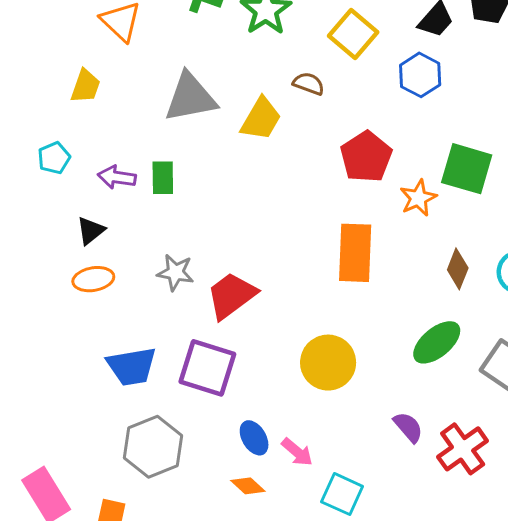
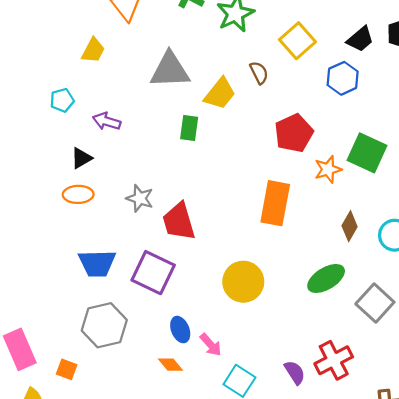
brown semicircle: (309, 84) -> (259, 73), turned 35
green rectangle: (163, 178) -> (189, 128), moved
red trapezoid: (231, 295) -> (179, 221), turned -78
purple semicircle: (408, 427) -> (295, 372), moved

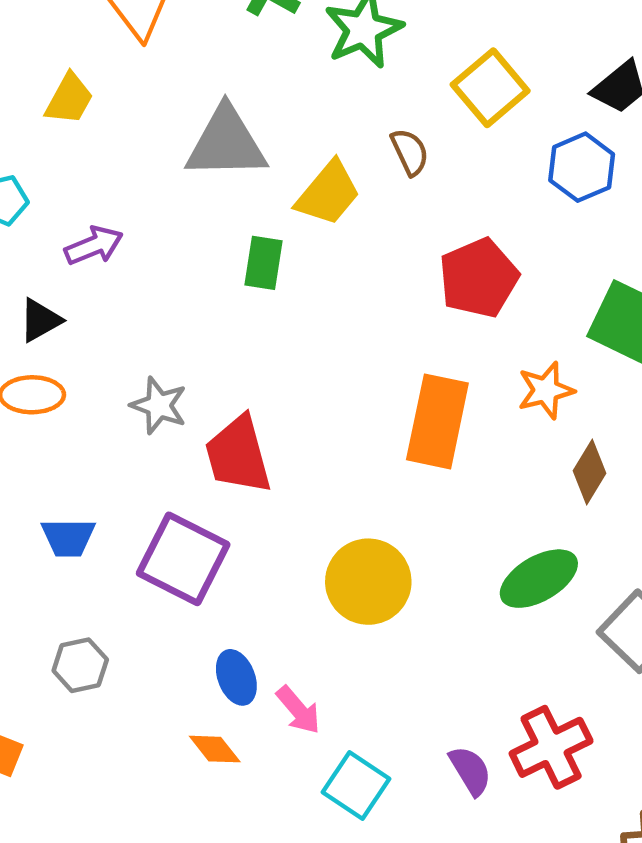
purple arrow: (107, 121) -> (94, 246), turned 140
orange star: (328, 169) -> (546, 390), moved
blue trapezoid: (97, 263) -> (68, 537), size x0.7
gray hexagon: (104, 325) -> (80, 665), size x0.6

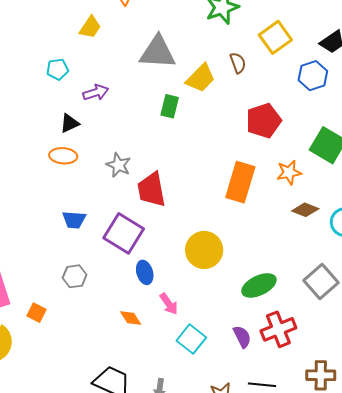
brown diamond: (590, 472) -> (305, 210), turned 76
green ellipse: (539, 579) -> (259, 285), moved
blue ellipse: (236, 677) -> (145, 272), moved

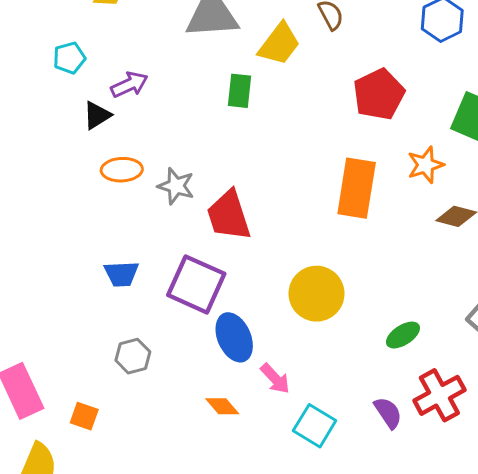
black triangle: (69, 123) -> (97, 115), moved
orange ellipse: (63, 156) -> (122, 170), moved
blue ellipse: (145, 272) -> (234, 337), size x1.4
green ellipse: (259, 285) -> (403, 335), size x0.7

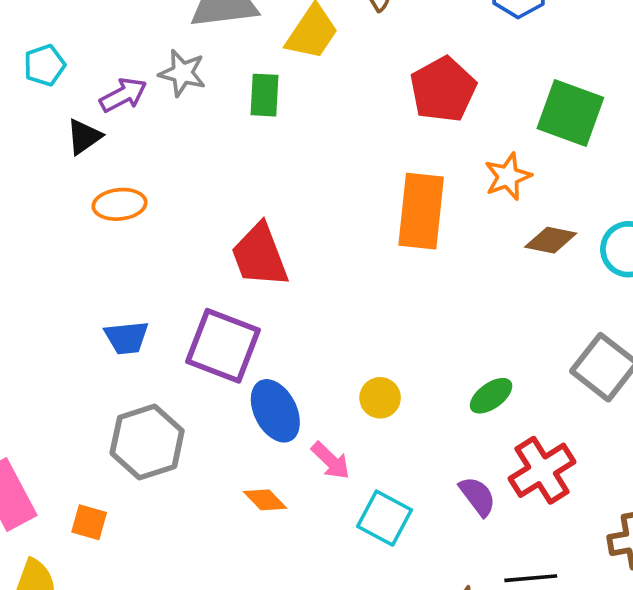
gray star: (176, 186) -> (182, 73), moved
yellow circle: (317, 294) -> (380, 398), moved, size x0.6
gray hexagon: (133, 356) -> (147, 442), size x1.6

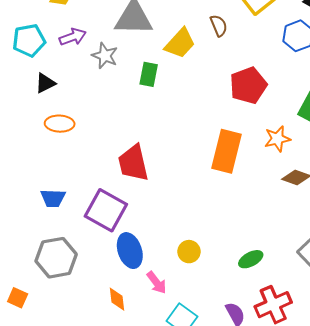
cyan pentagon: (44, 65) -> (29, 40), size x1.4
purple arrow: (123, 95) -> (73, 37), moved
orange diamond: (265, 500) -> (117, 299), turned 30

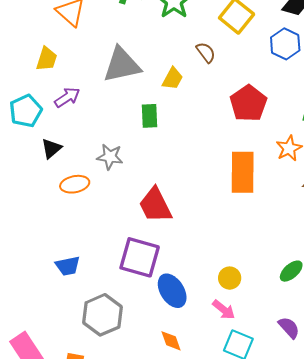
yellow trapezoid: (180, 43) -> (173, 79), size x0.7
gray star: (105, 56) -> (110, 157), moved
blue trapezoid: (53, 198) -> (68, 266), moved
pink arrow: (157, 283) -> (224, 310), moved

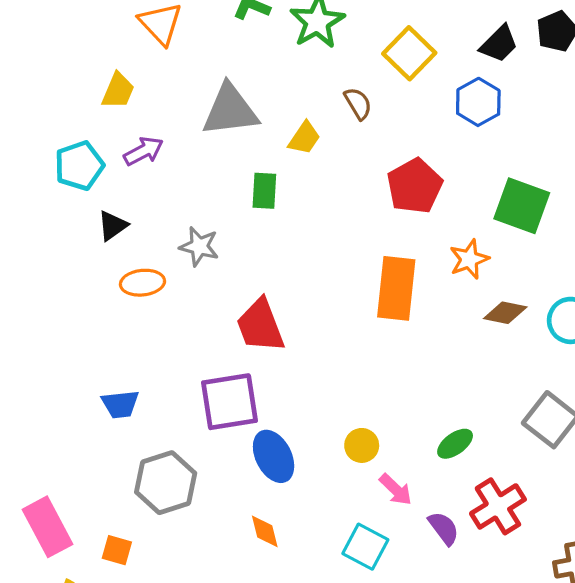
purple square: (140, 257) -> (229, 402), turned -30
pink arrow: (224, 310) -> (396, 490), moved

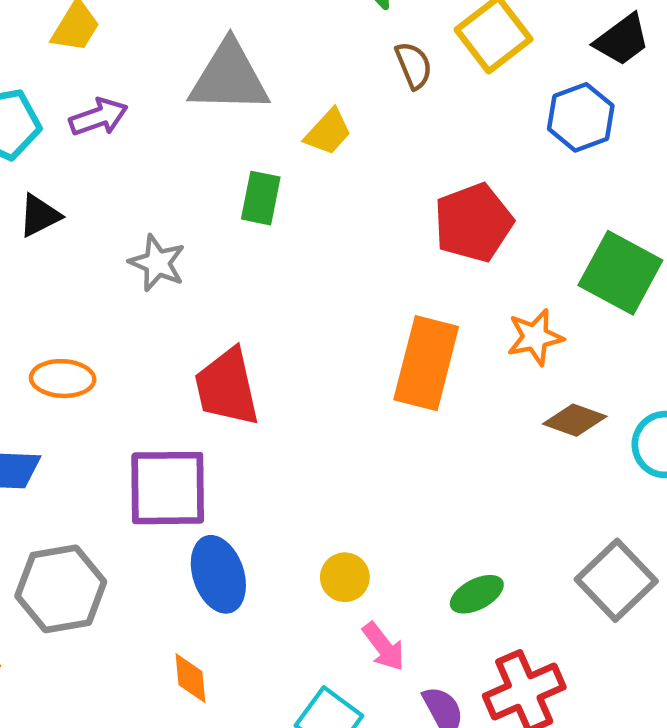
brown semicircle: (358, 103) -> (414, 65), moved
orange ellipse: (142, 283) -> (63, 379), moved

